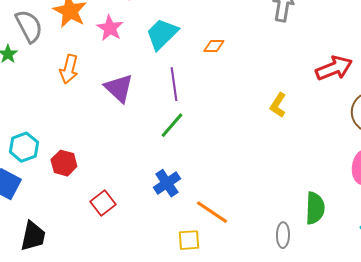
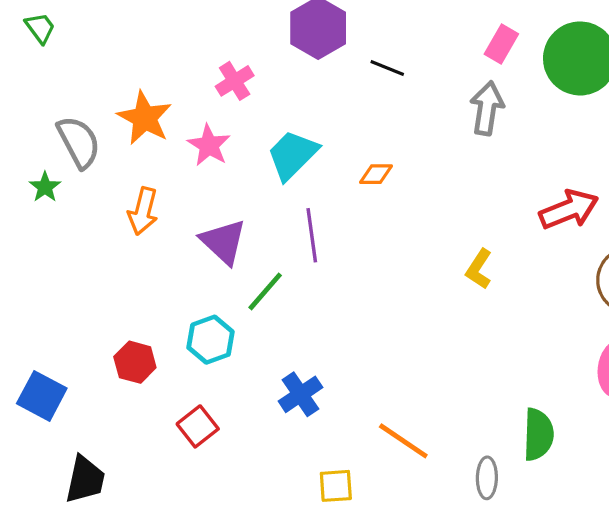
green line: (172, 125) -> (265, 291), moved
cyan hexagon: (24, 147) -> (210, 340), moved
orange line: (212, 212) -> (403, 441), moved

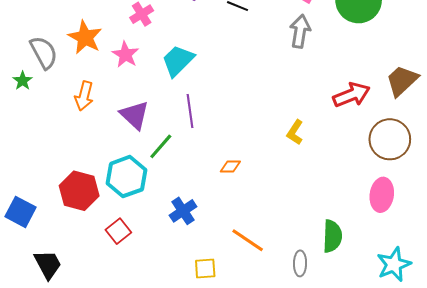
orange diamond: (376, 174) -> (230, 167), moved
cyan hexagon: (210, 340) -> (126, 177), size x1.4
red hexagon: (135, 362) -> (79, 191), size x1.5
black trapezoid: (85, 479) -> (48, 264), turned -40

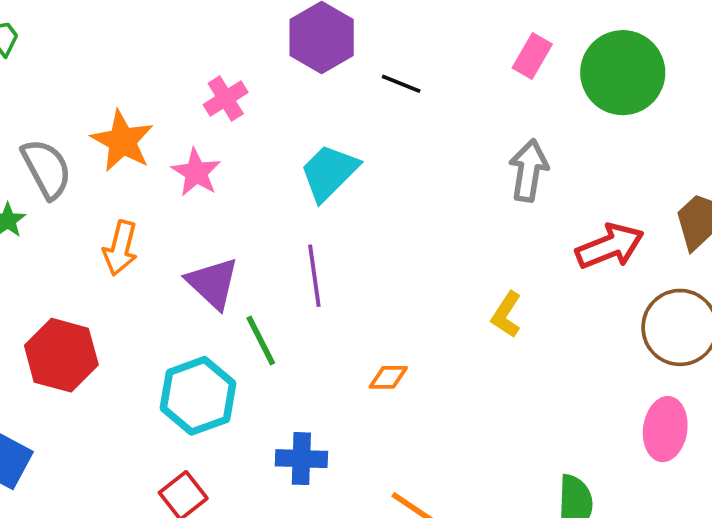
gray arrow: (300, 31) -> (529, 171), moved
cyan trapezoid: (178, 61) -> (329, 172), moved
green line: (161, 146) -> (261, 340), turned -68
red hexagon: (79, 191) -> (61, 355), moved
blue cross: (183, 211) -> (301, 459), turned 36

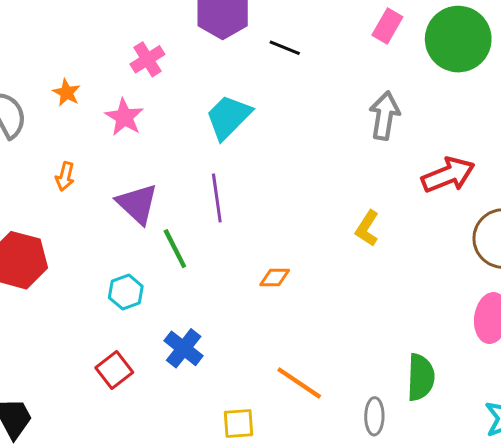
orange star: (122, 141) -> (67, 93), size x0.6
orange arrow: (120, 248) -> (65, 176), size x0.7
cyan hexagon: (198, 396) -> (126, 292), size x0.6
blue cross: (301, 459) -> (184, 348), moved, turned 36

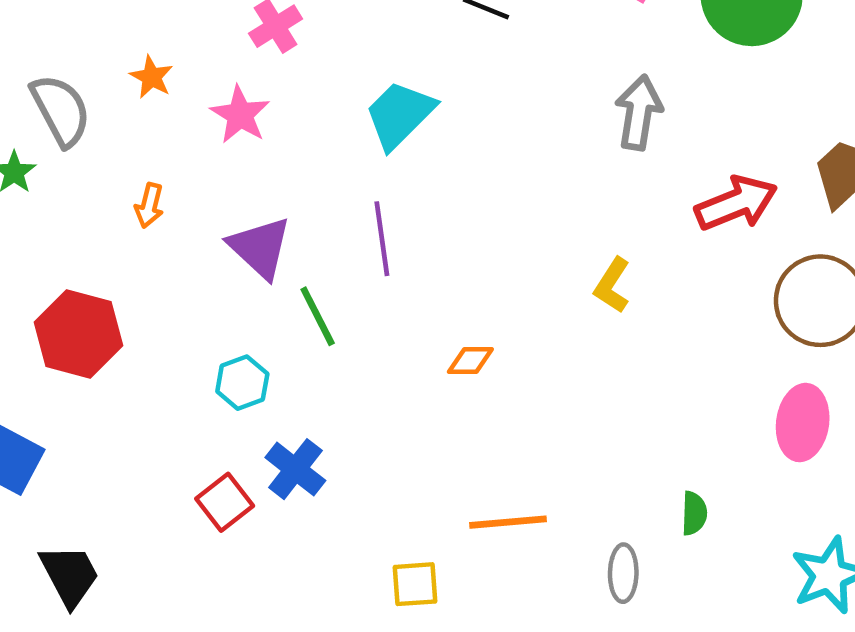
blue cross: (184, 348) -> (295, 469), moved
green semicircle: (421, 377) -> (694, 513), size x0.6
orange line: (299, 383) -> (508, 522), turned -39

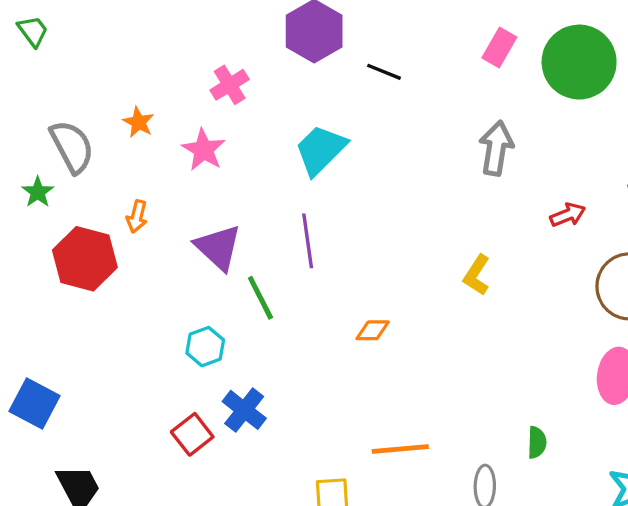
red arrow: (736, 203) -> (568, 215), size x0.6
red hexagon: (78, 334) -> (85, 259), moved

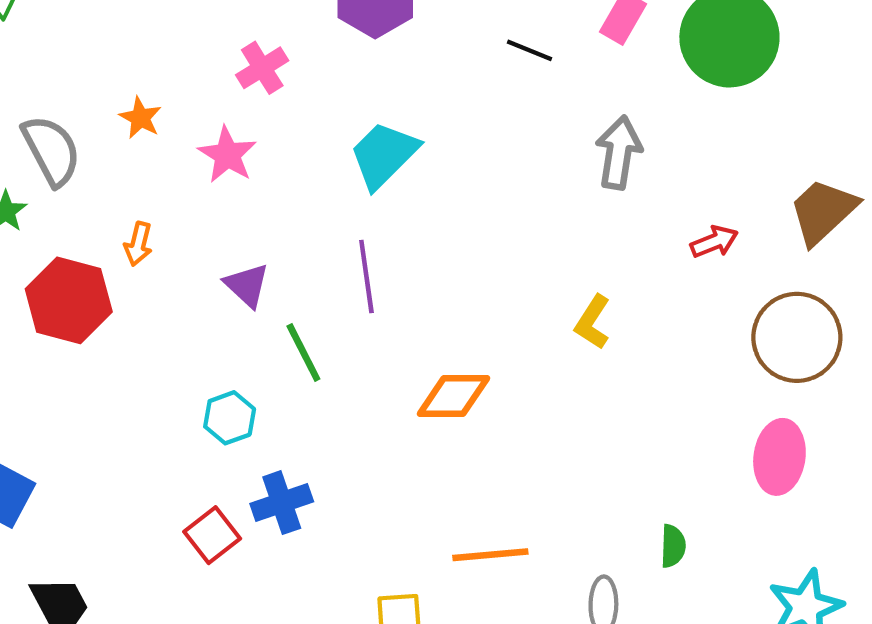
black line: (384, 72) -> (530, 50), moved
purple triangle: (218, 247) -> (247, 285), size x0.7
orange diamond: (373, 330) -> (453, 396), size x1.6
blue cross: (244, 410) -> (282, 503), turned 33

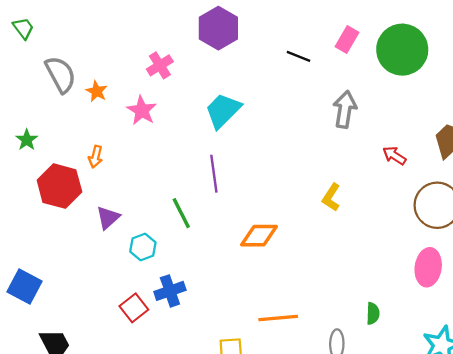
gray semicircle: (51, 150) -> (61, 74), moved
red arrow: (714, 242) -> (394, 156), turned -125
purple triangle: (247, 285) -> (108, 218), moved, turned 35

